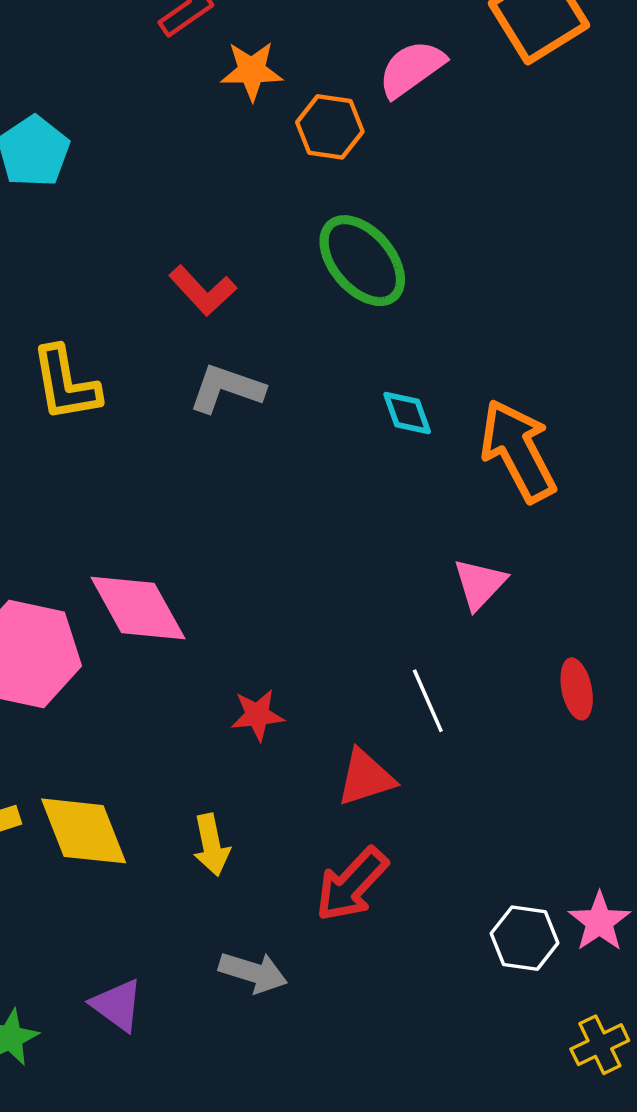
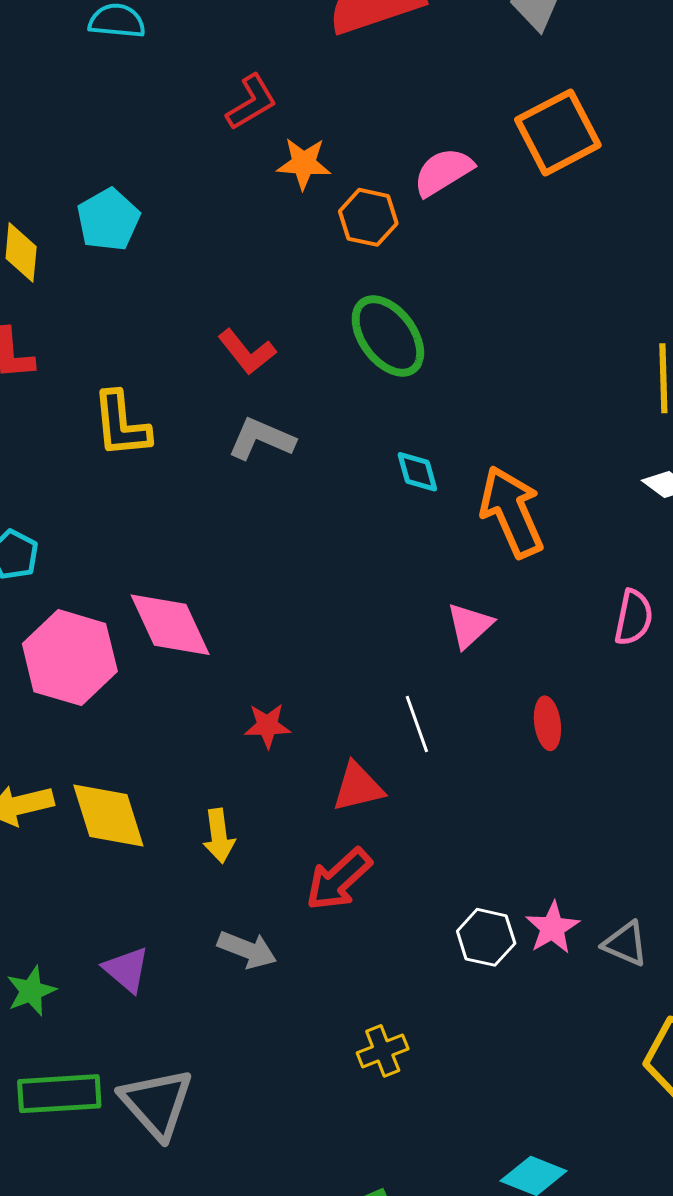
yellow cross: (600, 1045) -> (383, 1051), moved

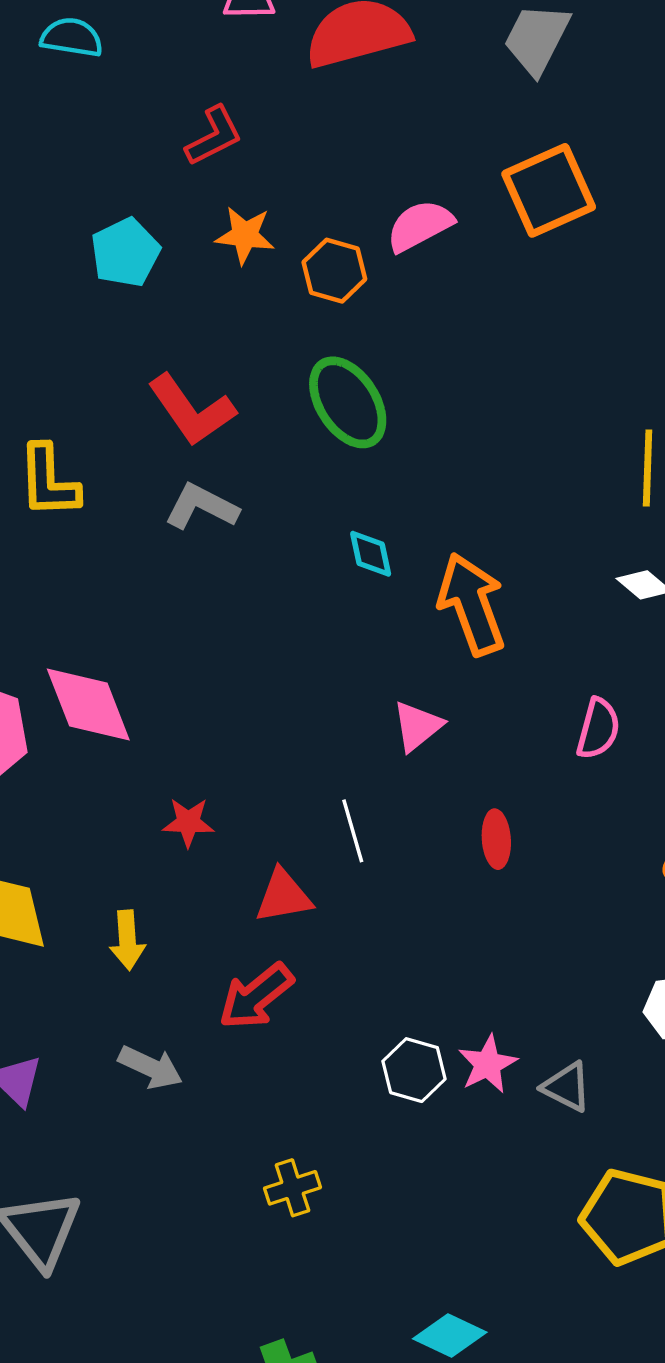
orange star: (304, 163) -> (245, 235), moved
cyan pentagon: (108, 220) -> (125, 253), moved
red L-shape: (247, 352) -> (192, 410), size x1.4

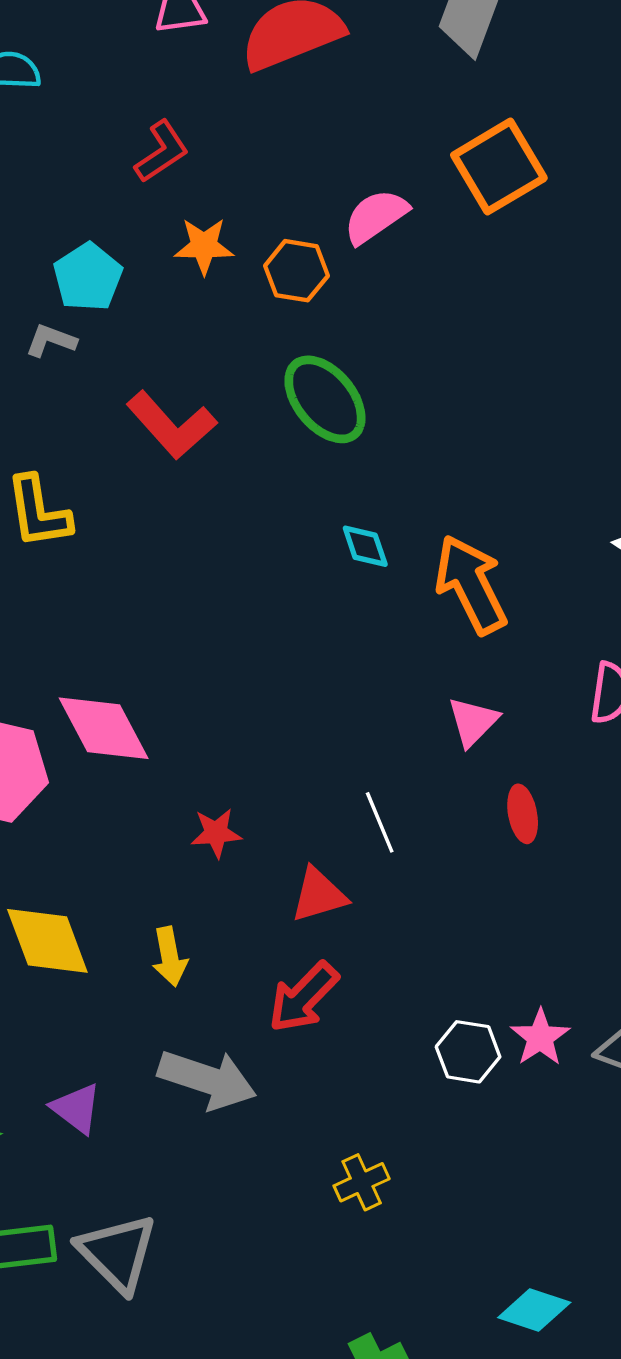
gray L-shape: (201, 507) -> (51, 340), moved, size x0.7
pink triangle: (417, 726) -> (473, 722), moved
gray arrow: (151, 1067) -> (207, 1079), size x1.5

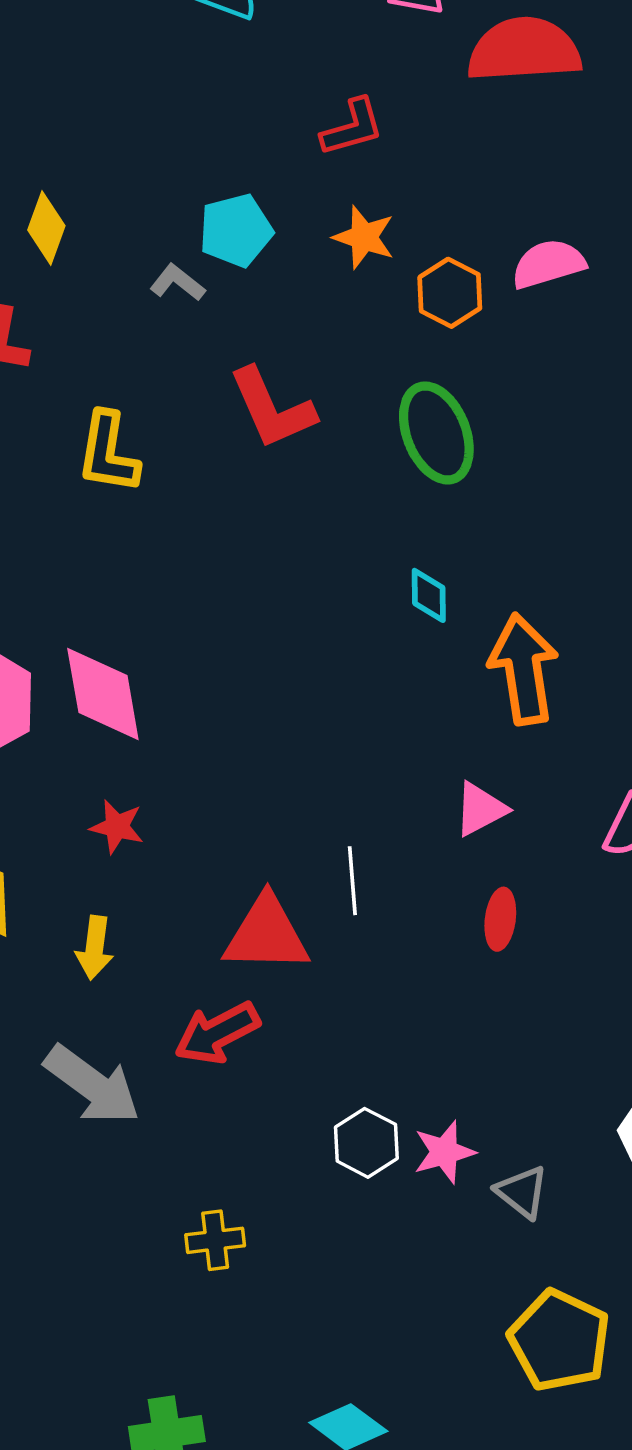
red star: (216, 833) -> (117, 827), moved
red triangle: (319, 895) -> (266, 934), size x1.4

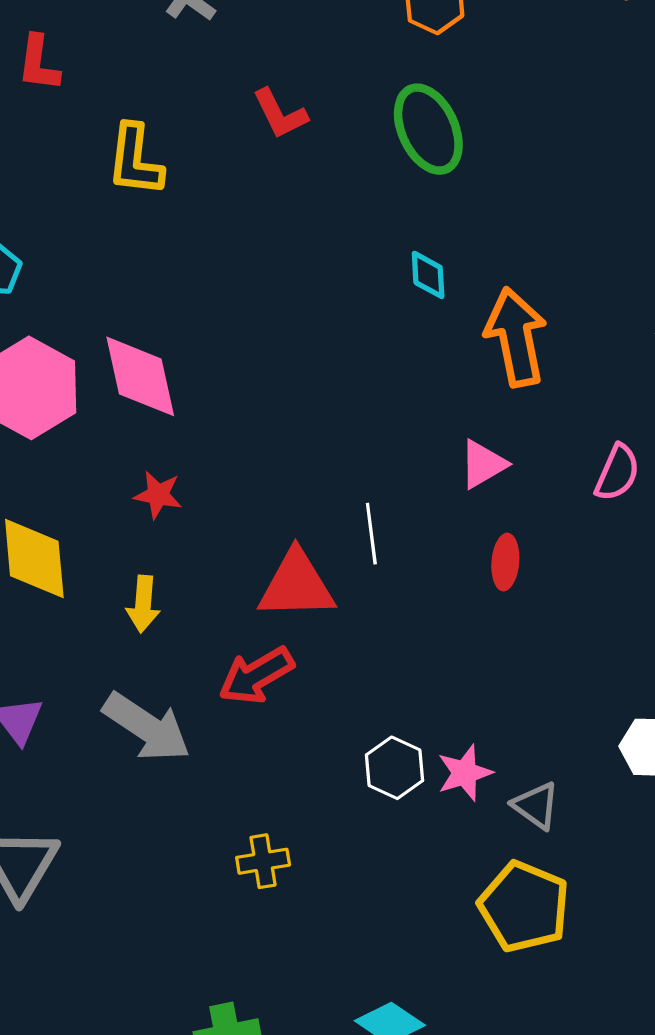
red L-shape: (272, 408) -> (280, 114), size x0.7
yellow pentagon: (559, 1341) -> (524, 907), moved

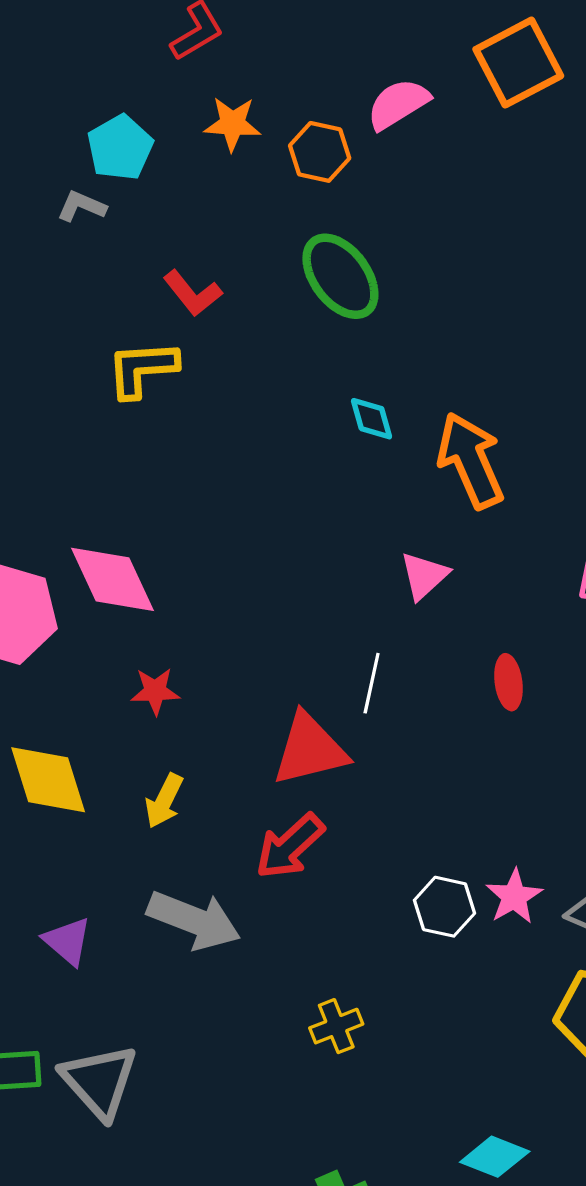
yellow L-shape: (135, 160) -> (142, 369), moved, turned 92
pink triangle: (483, 464) -> (424, 576), moved
white line: (371, 534) -> (372, 683), turned 32
yellow arrow: (143, 604) -> (164, 801), turned 34

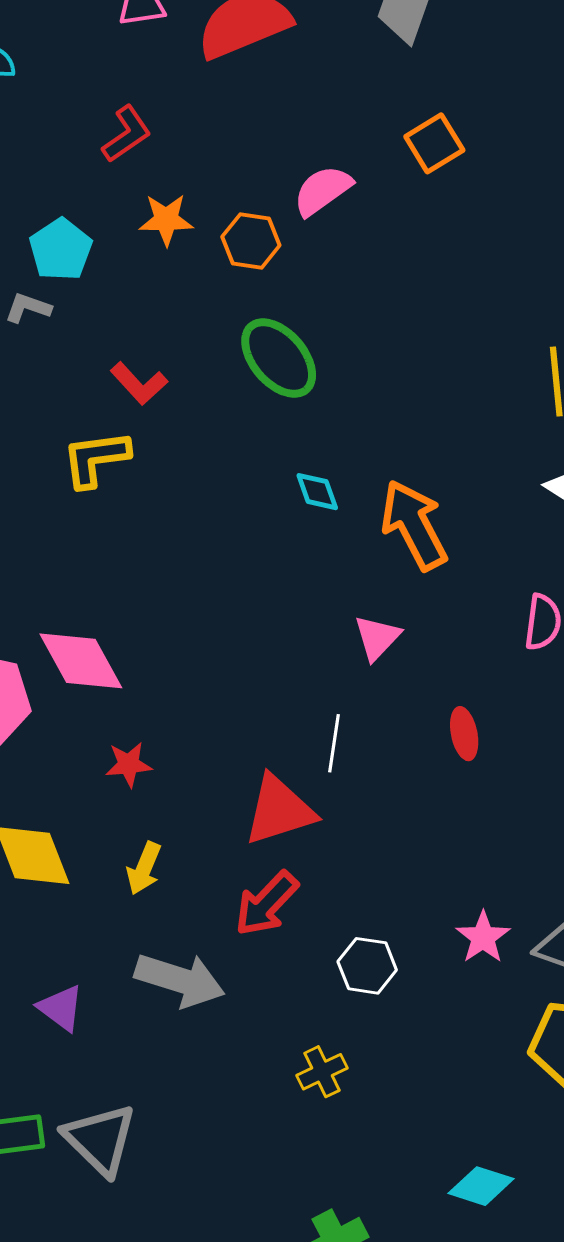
orange square: (518, 63) -> (434, 143), size x0.7
white hexagon: (444, 907) -> (367, 966), moved

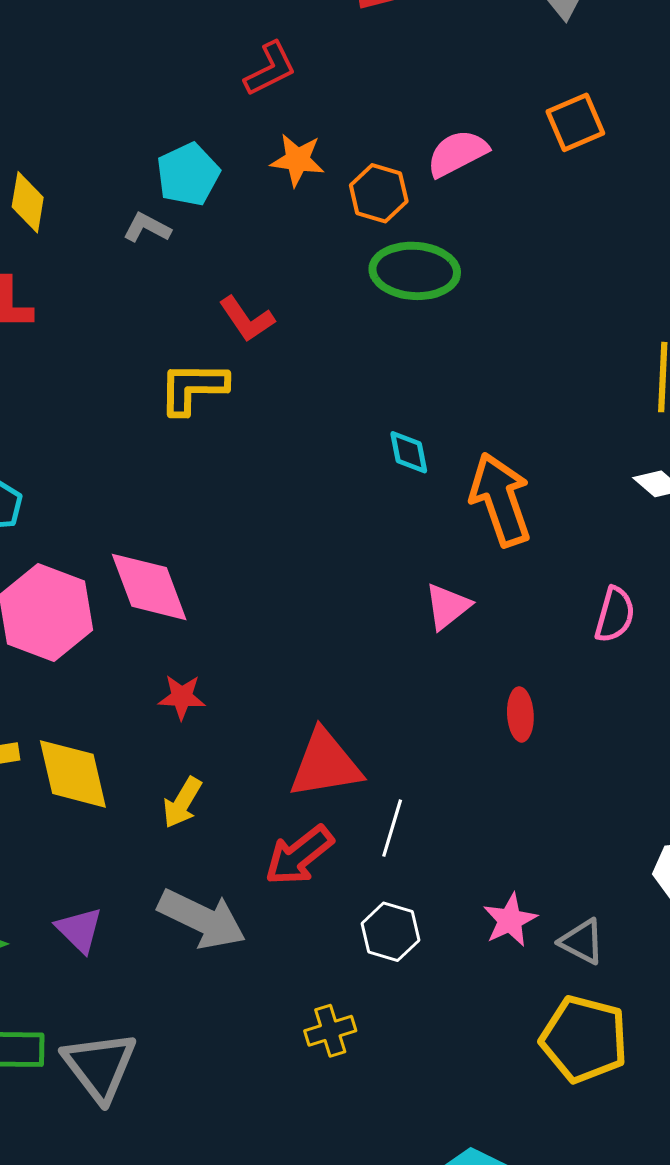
green ellipse: (279, 358) -> (415, 271), moved, turned -54
white line: (334, 743) -> (392, 828), moved

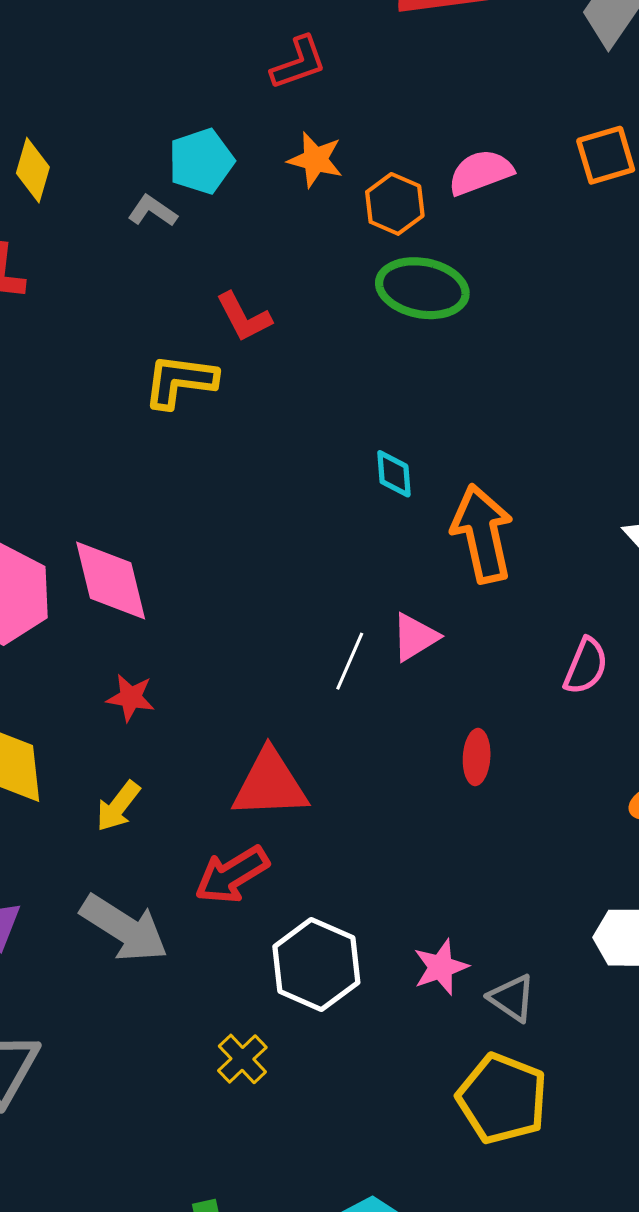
white line: (392, 828) -> (350, 661), moved
white hexagon: (390, 932) -> (316, 965), size x1.5
yellow cross: (330, 1031) -> (242, 1059), turned -33

